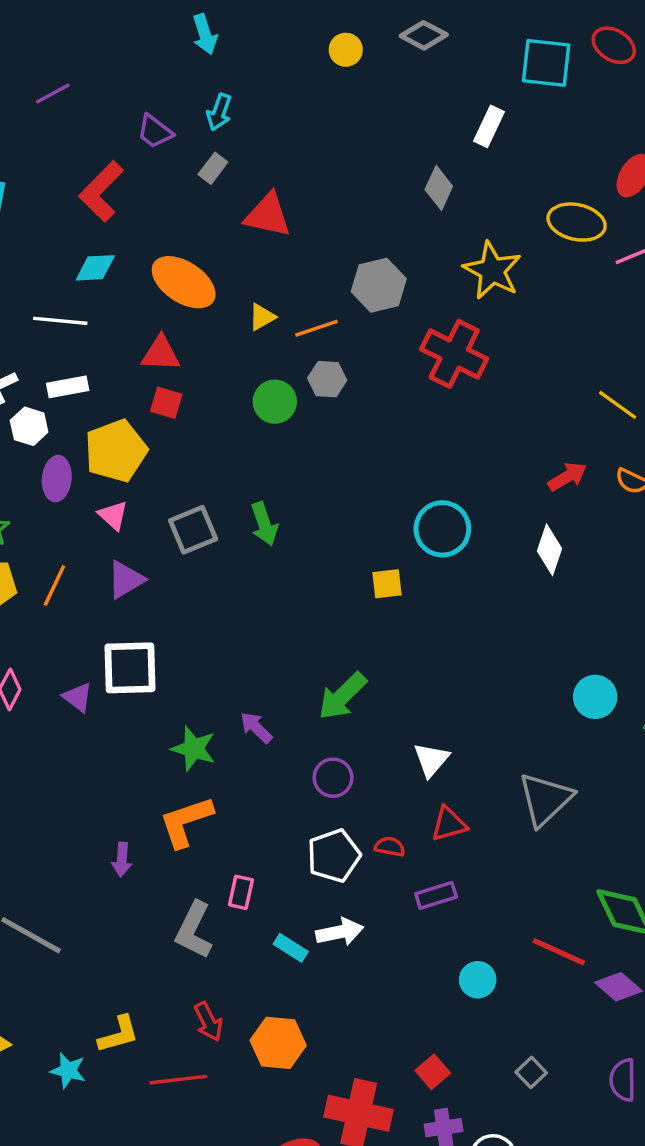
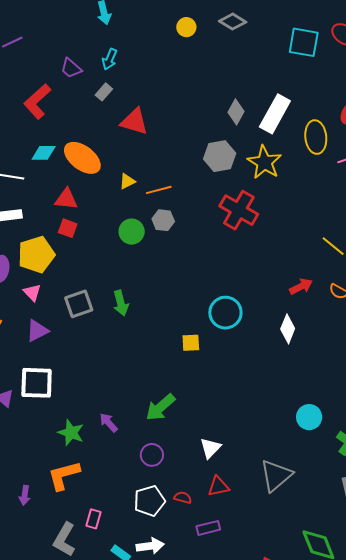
white rectangle: (489, 126) -> (275, 114), moved, size x1.6
yellow ellipse: (577, 222) -> (316, 137), turned 68
cyan diamond: (95, 268) -> (44, 153), moved
gray hexagon: (379, 285) -> (220, 156), moved

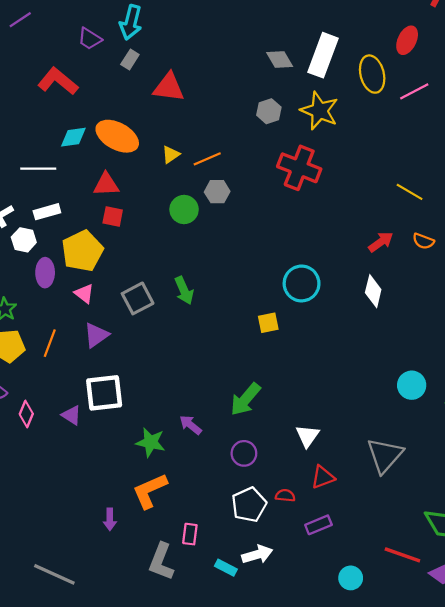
cyan arrow: (110, 59) -> (131, 22), size x1.4
red L-shape: (37, 101) -> (58, 81), turned 90
gray diamond: (236, 112) -> (280, 60), turned -50
gray hexagon: (220, 156) -> (269, 111), size x0.7

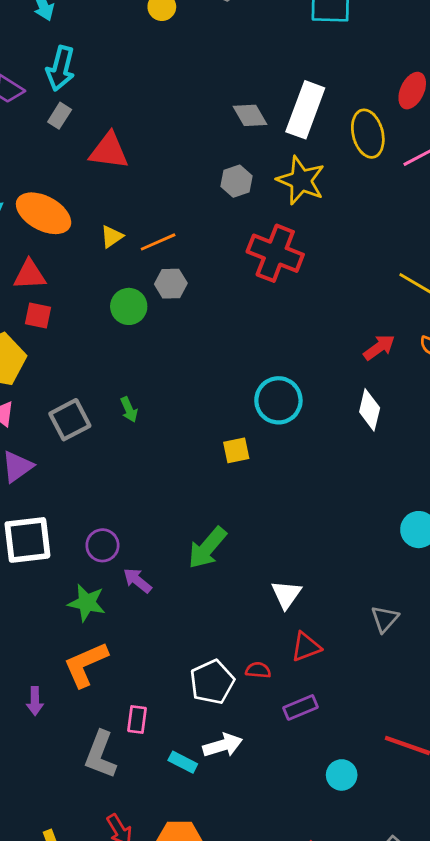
green arrow: (184, 291) -> (129, 410), size x0.7
purple circle: (244, 453) -> (102, 545), moved
gray triangle: (385, 455) -> (385, 619), size x0.6

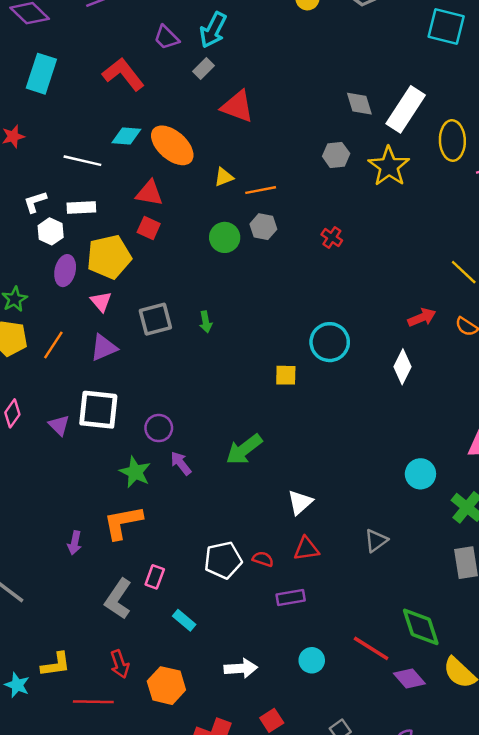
red cross: (275, 253) -> (332, 238), moved, size x0.5
white arrow: (223, 745) -> (241, 668), moved

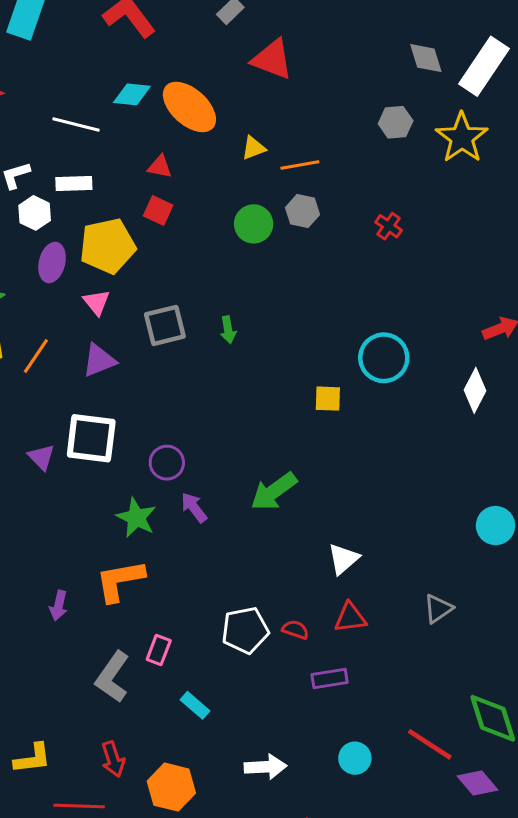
red triangle: (149, 193) -> (160, 167), size x0.7

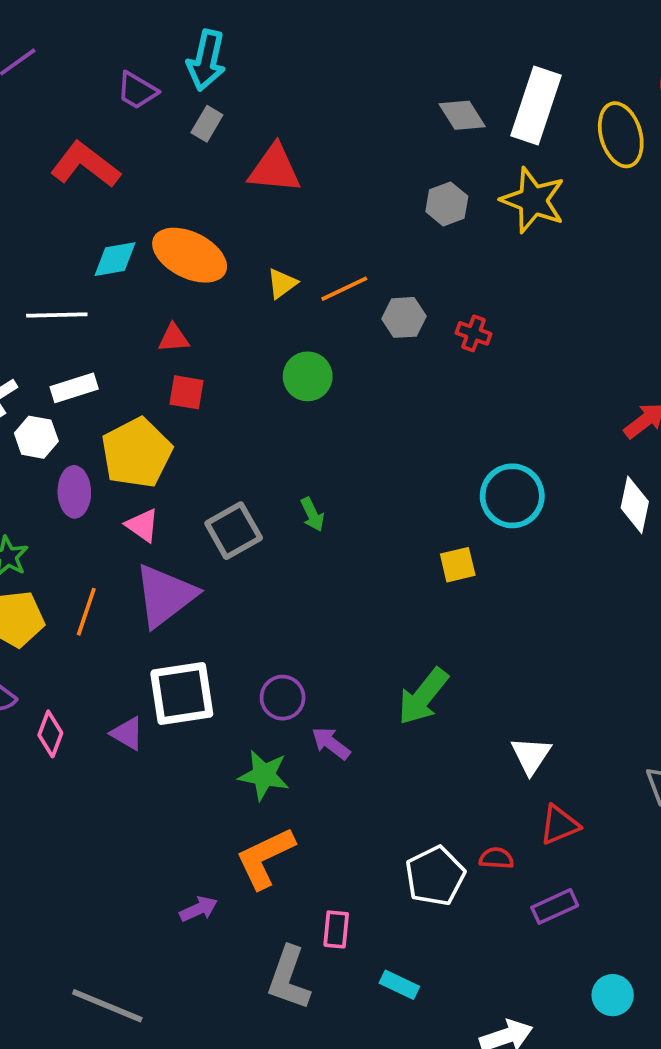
gray hexagon: (303, 211) -> (404, 317), moved
purple triangle: (99, 360) -> (165, 596), size x1.5
purple arrow: (59, 606) -> (199, 909), turned -112

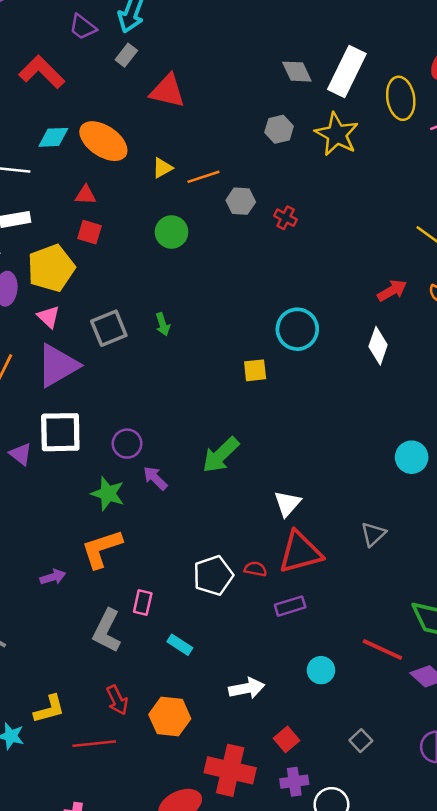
red triangle: (559, 825) -> (300, 552), size x1.6

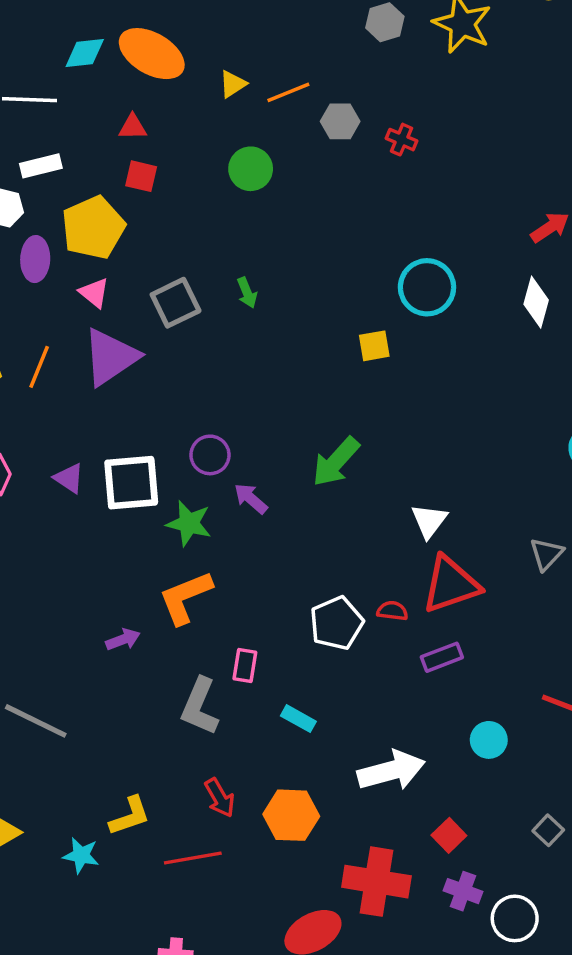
white square: (60, 432) -> (131, 483), moved
white arrow: (247, 688) -> (391, 771), size x1.4
purple cross: (294, 782) -> (463, 891), turned 32

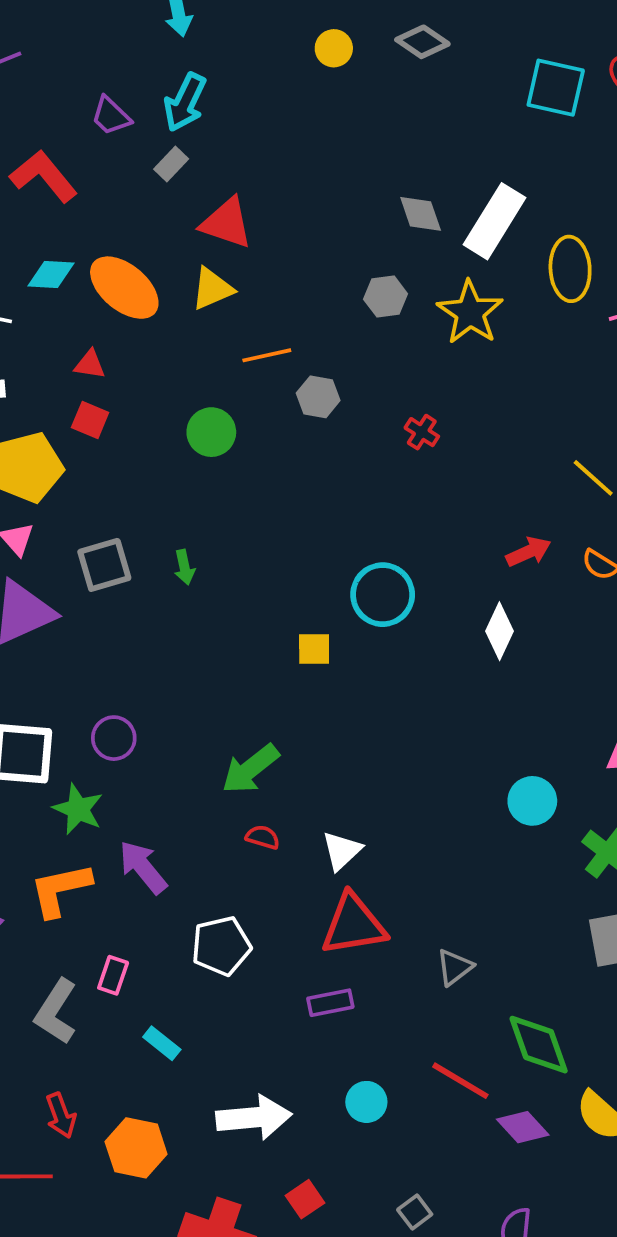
yellow triangle: (233, 84) -> (212, 289), moved, size x1.4
red cross: (401, 140) -> (422, 432), moved
purple arrow: (251, 499) -> (143, 867), moved, size x1.4
gray triangle: (546, 554) -> (454, 967), moved
red semicircle: (392, 611) -> (263, 837), moved

